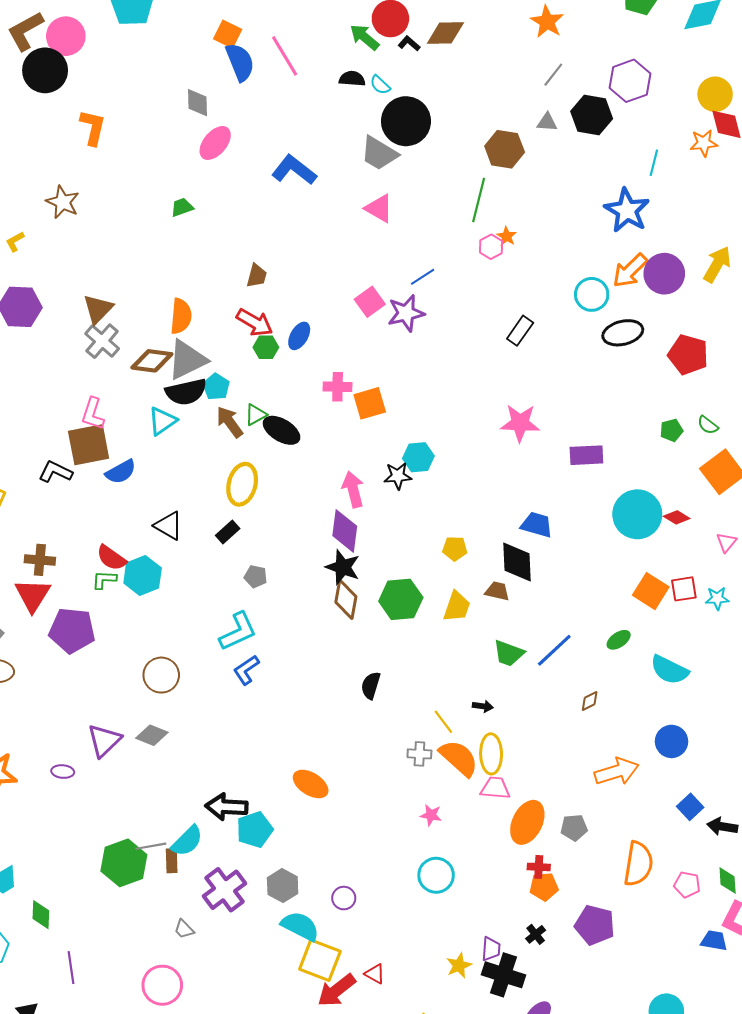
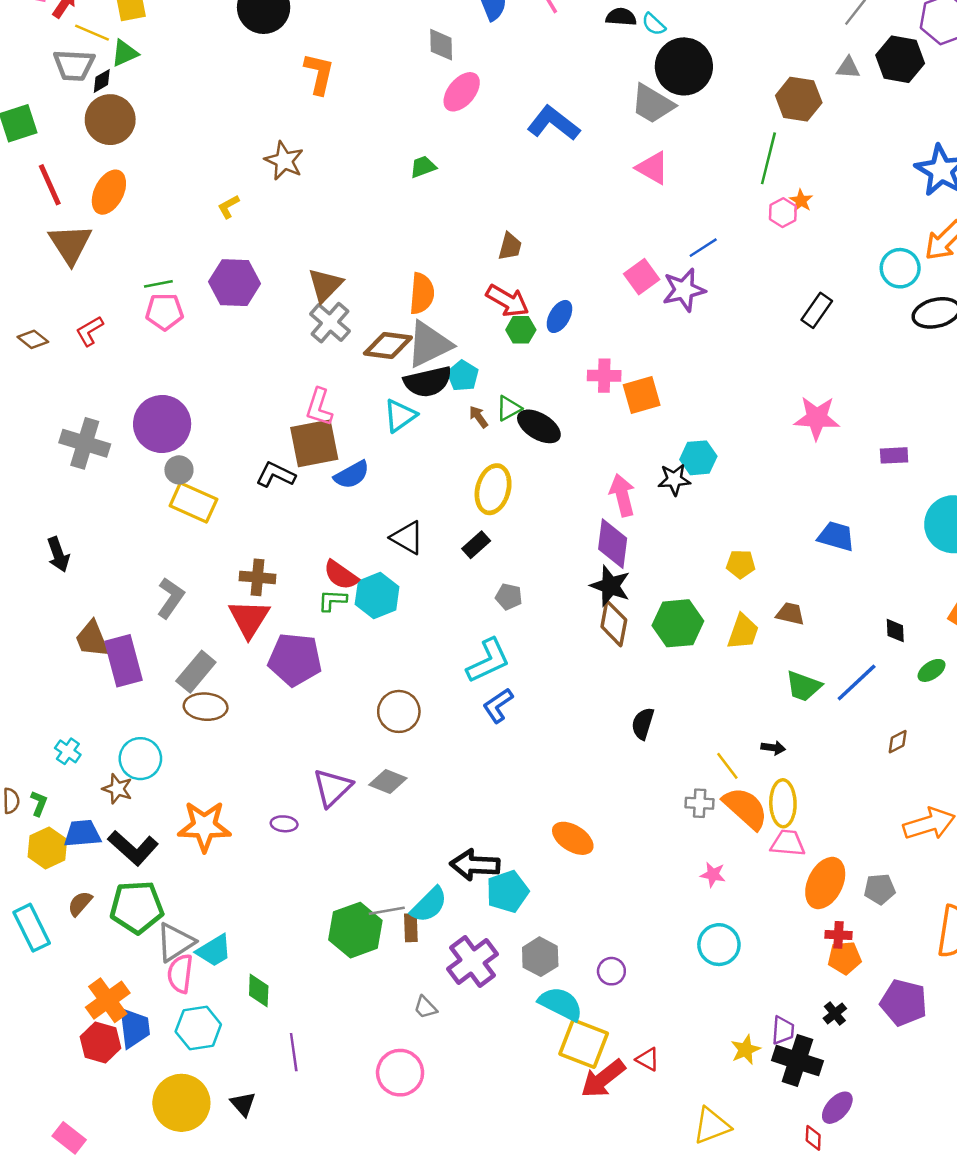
brown arrow: (230, 422) -> (479, 417), size x0.6
purple rectangle: (586, 455) -> (894, 455), size x0.7
black diamond: (517, 562) -> (895, 631), moved, size x0.5

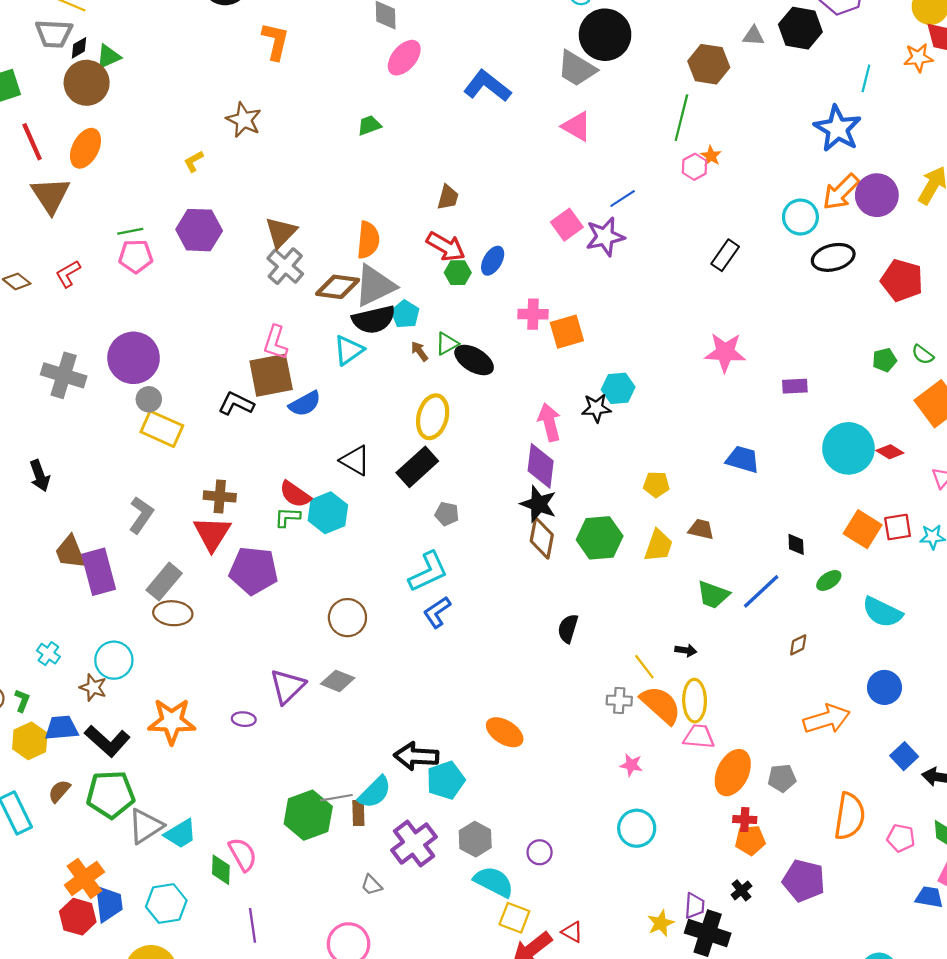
green triangle: (125, 53) -> (108, 57), moved
black rectangle: (476, 545) -> (417, 467), size x1.6
pink semicircle: (180, 974) -> (243, 854), moved, turned 144
yellow square: (584, 1044) -> (514, 918), size x0.7

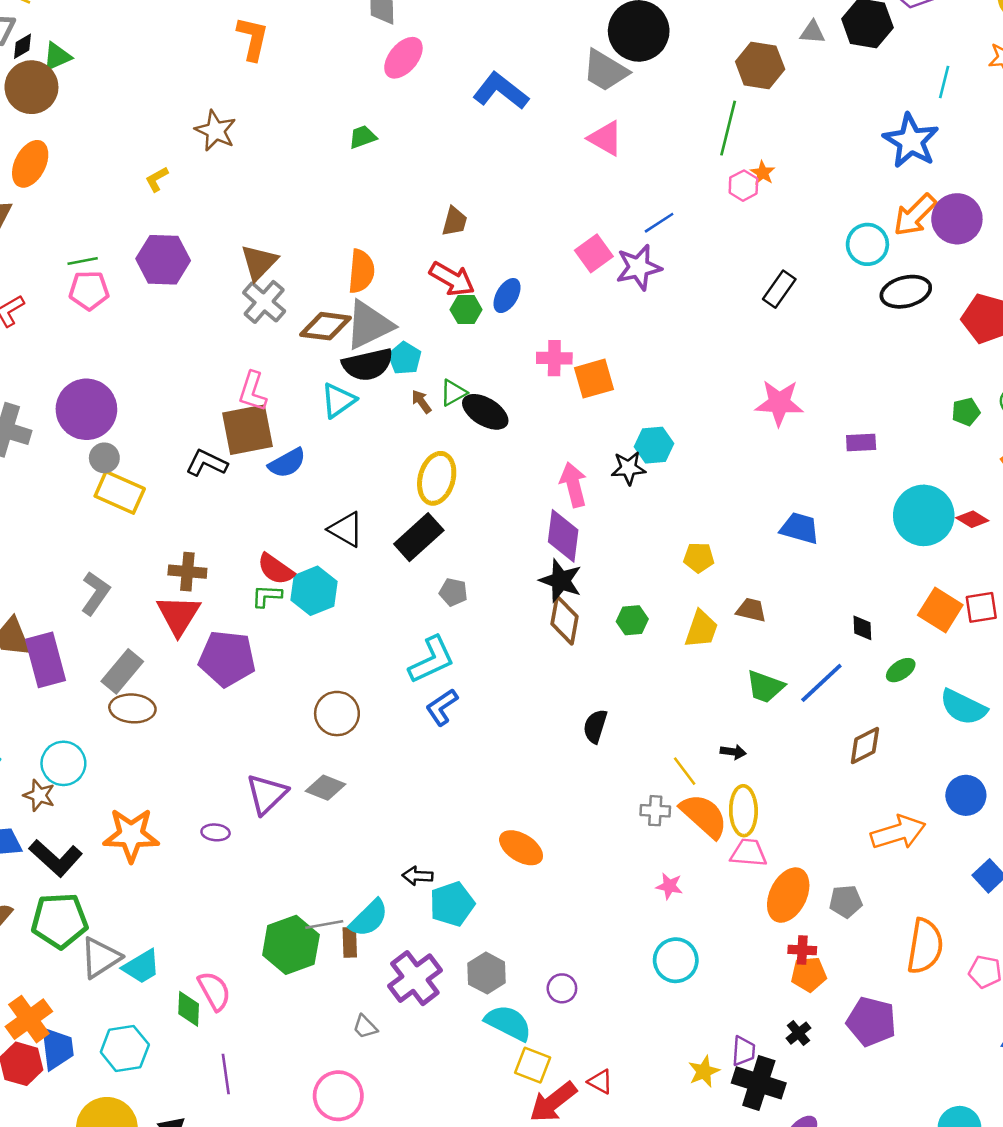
green hexagon: (600, 538) -> (632, 620), size x0.6
brown diamond: (798, 645) -> (865, 745), size x1.5
black arrow: (416, 756) -> (418, 876), size x0.6

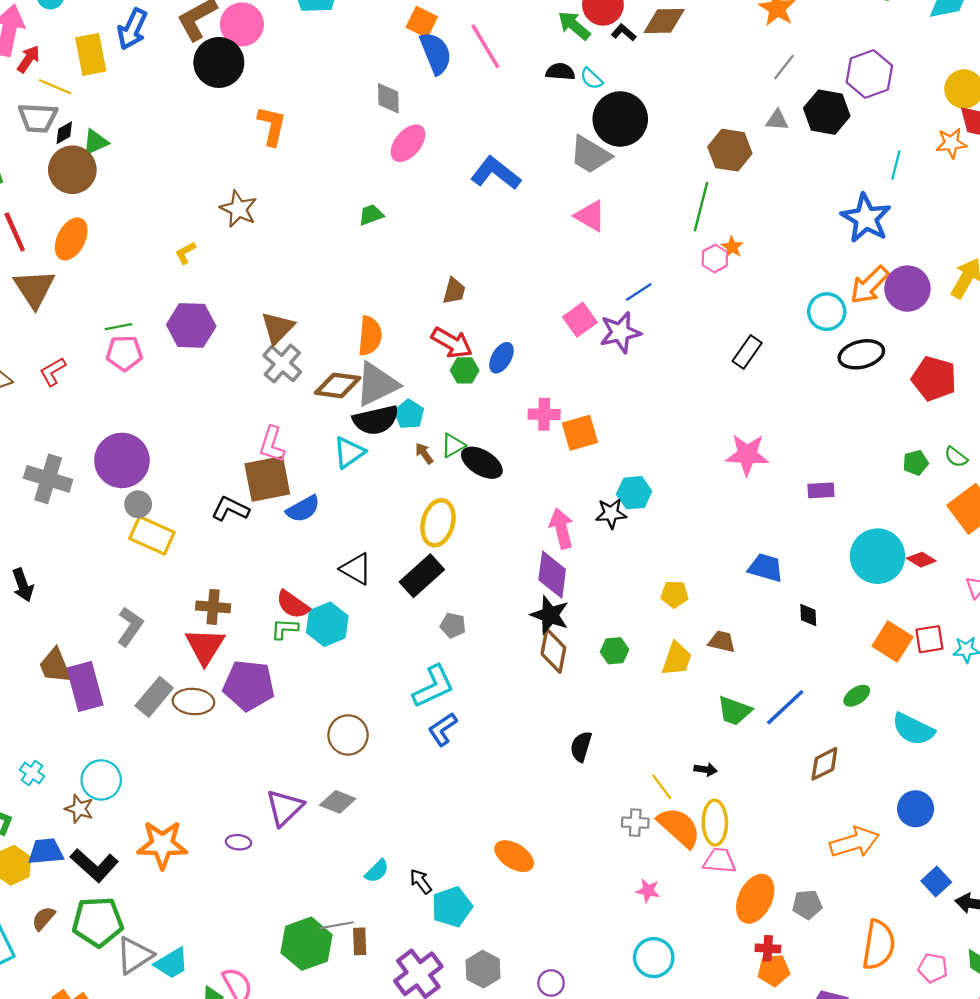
black diamond: (862, 628) -> (808, 615), moved
brown ellipse: (132, 708) -> (193, 702), moved
black arrow: (418, 876) -> (421, 881), turned 50
cyan semicircle: (369, 918) -> (377, 871), moved, size x0.7

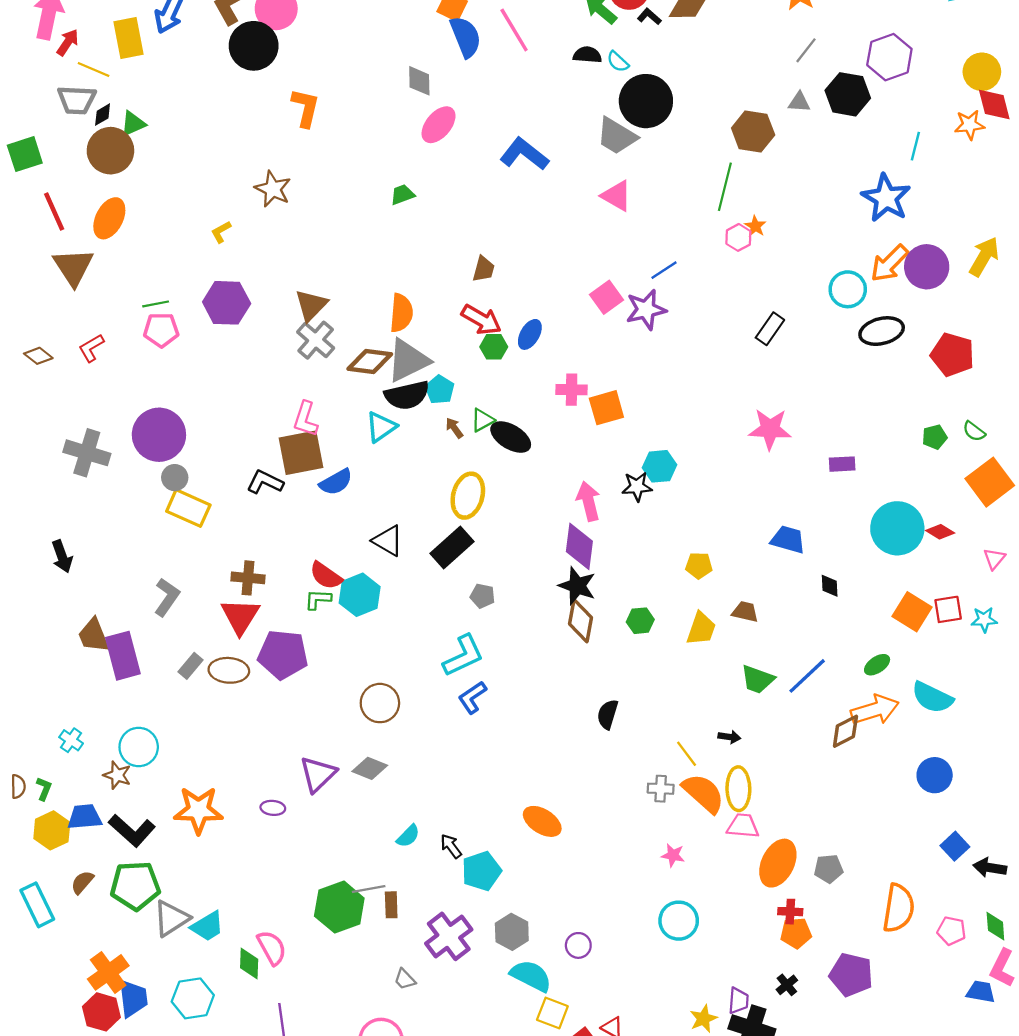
gray rectangle: (154, 697) -> (191, 666), size x0.7
orange arrow: (854, 842) -> (875, 710), moved

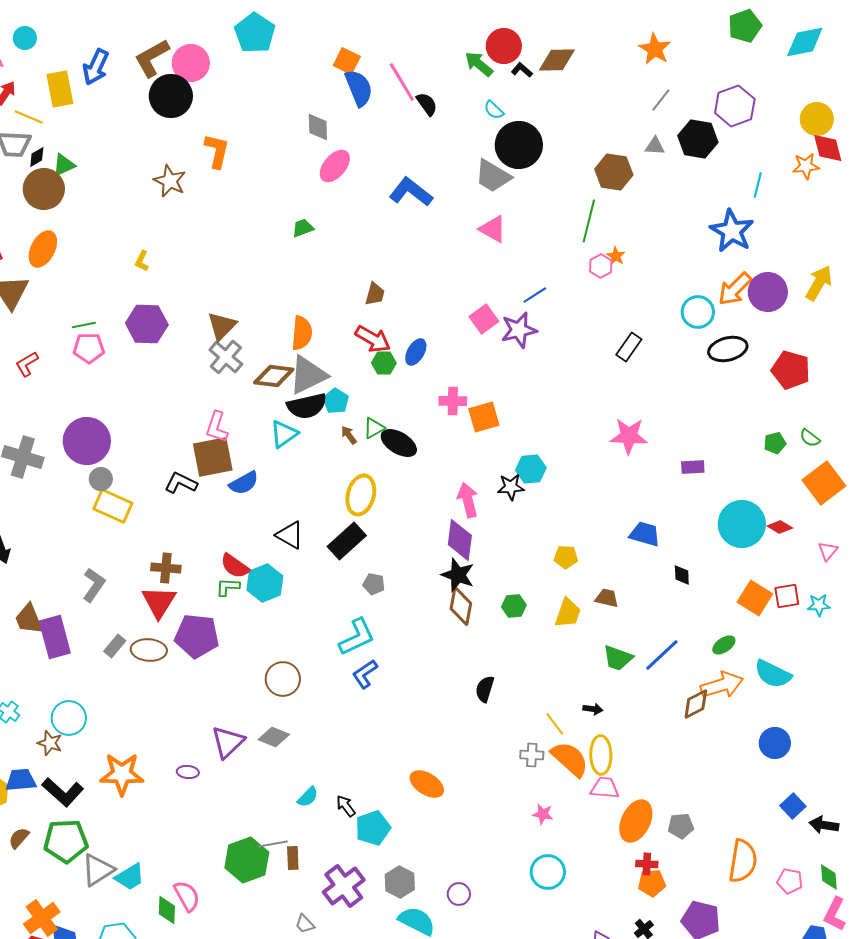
black semicircle: (587, 55) -> (427, 104), moved, turned 50
brown star: (273, 189) -> (170, 181), moved
yellow L-shape: (221, 232) -> (142, 261), turned -35

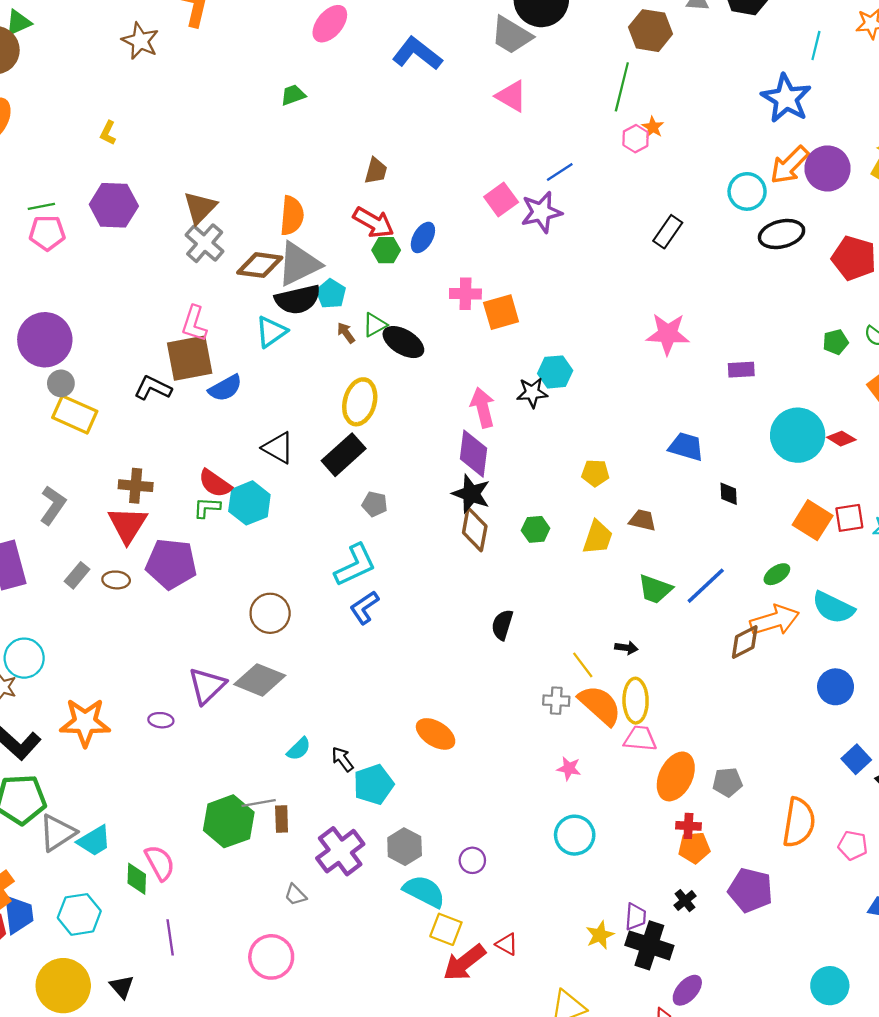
brown ellipse: (149, 650) -> (116, 580), size x0.7
gray diamond: (274, 737) -> (260, 680), size x1.4

